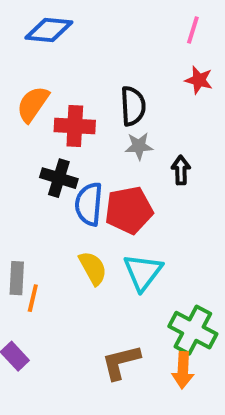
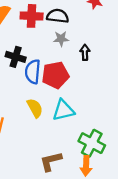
black semicircle: (133, 106) -> (58, 16), turned -80
red cross: (75, 126) -> (32, 16), moved
cyan triangle: (143, 272) -> (63, 110), turned 40

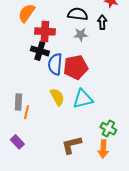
red cross: (32, 16) -> (45, 31), moved
black arrow: (85, 52) -> (102, 22), moved
green cross: (92, 143) -> (108, 129), size x0.7

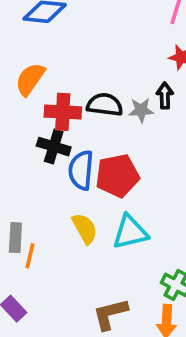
black semicircle: (78, 14) -> (105, 105), moved
gray star: (81, 35) -> (141, 110), moved

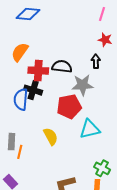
gray star: (141, 110) -> (82, 85), moved, size x1.5
blue semicircle: (81, 170) -> (21, 99), moved
cyan triangle: (130, 232) -> (90, 129), moved

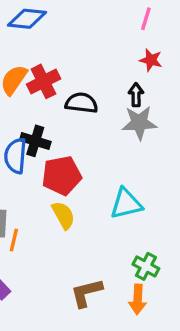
red cross: (38, 71) -> (44, 81), moved, turned -30
gray star: (82, 85) -> (139, 123), moved
red pentagon: (69, 107) -> (62, 176), moved

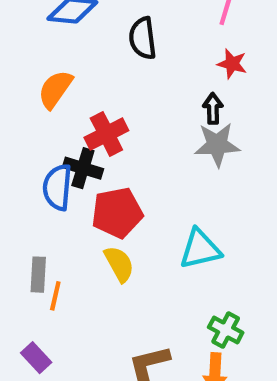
red cross: (44, 81) -> (106, 134), moved
black semicircle: (81, 103) -> (143, 38), moved, turned -104

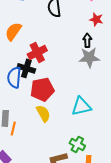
green cross: (226, 330) -> (77, 144), moved

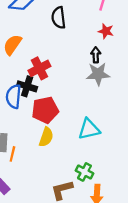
yellow semicircle: (43, 113) -> (46, 137), turned 48

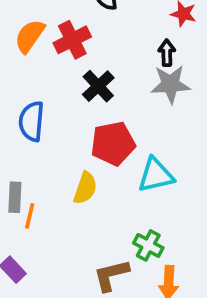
red cross: (39, 68) -> (72, 40), moved
black cross: (27, 86) -> (98, 86), moved, turned 30
red pentagon: (45, 110) -> (113, 144), moved

